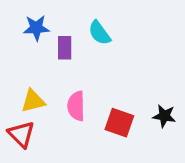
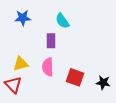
purple rectangle: (65, 48) -> (51, 41), moved
black star: (164, 116) -> (103, 83), moved

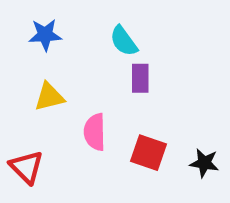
purple rectangle: (51, 41) -> (140, 78), moved
yellow triangle: (21, 64) -> (49, 97), moved

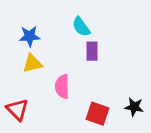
blue star: (45, 35) -> (30, 36), moved
red square: (148, 153) -> (97, 114), moved

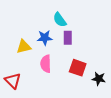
blue star: (30, 36) -> (45, 38), moved
red square: (97, 114) -> (78, 68), moved

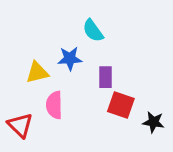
purple rectangle: (68, 38) -> (105, 77), moved
pink semicircle: (46, 64) -> (54, 105), moved

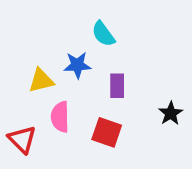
red square: (121, 105) -> (107, 132), moved
black star: (153, 122) -> (171, 113), moved, turned 30

